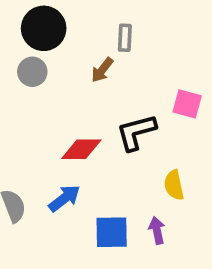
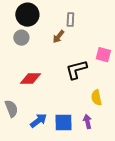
red diamond: (81, 149) -> (30, 79), moved
blue arrow: (64, 198) -> (38, 121), moved

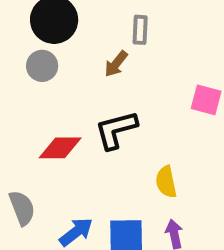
black L-shape: (76, 70) -> (116, 130), moved
yellow semicircle: (96, 98) -> (166, 182), moved

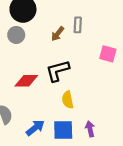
gray rectangle: (140, 30) -> (78, 25), moved
yellow semicircle: (166, 182) -> (68, 100), moved

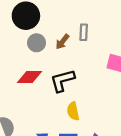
gray circle: (16, 35) -> (37, 43), moved
red diamond: (26, 81) -> (29, 77), moved

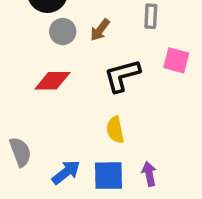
gray rectangle: (84, 32) -> (151, 16), moved
black L-shape: (62, 81) -> (122, 76), moved

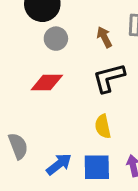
brown arrow: (100, 30) -> (104, 37), moved, turned 115

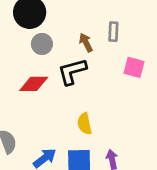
black L-shape: (109, 78) -> (72, 71), moved

